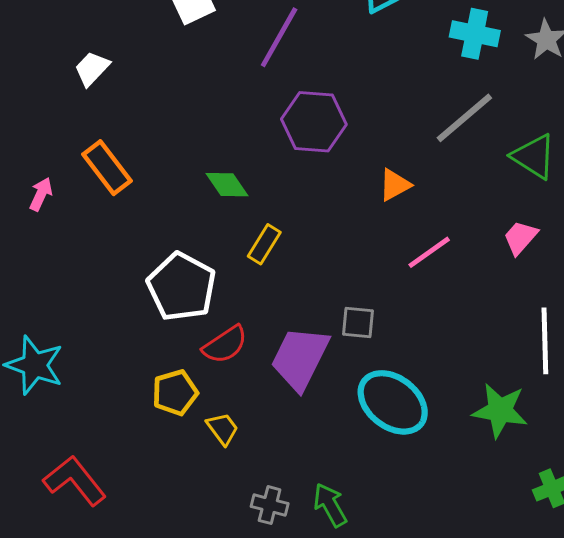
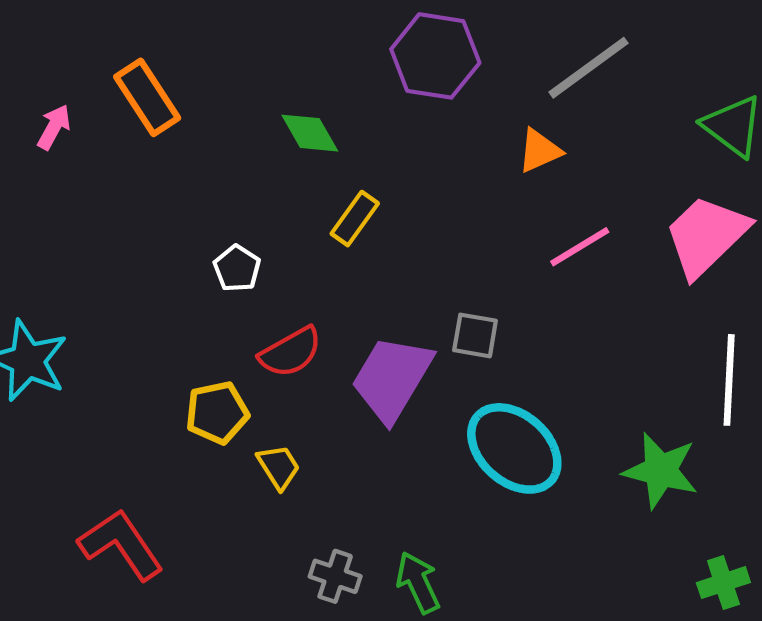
gray line: (464, 118) -> (588, 68), moved
pink trapezoid: (520, 238) -> (706, 236), size x1.8
white pentagon: (182, 287) -> (237, 268), size x0.5
red L-shape: (75, 481) -> (121, 545), moved

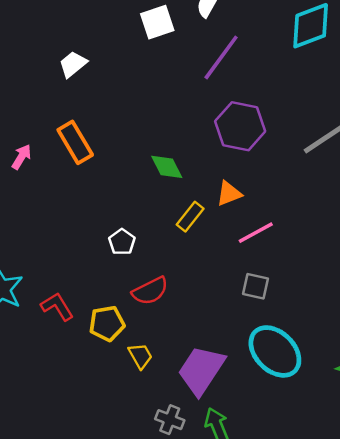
orange triangle: (540, 151) -> (229, 193), moved
pink line: (580, 247) -> (256, 233), moved
purple trapezoid: (392, 378) -> (201, 370), moved
red L-shape: (121, 545) -> (57, 307), moved, size x0.7

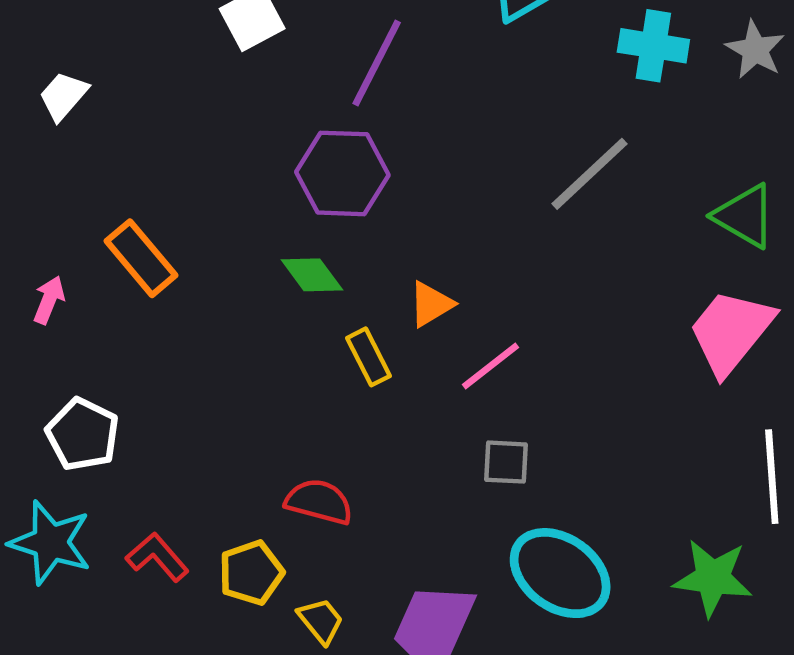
white trapezoid: (73, 64) -> (63, 96), moved
purple hexagon: (240, 126) -> (342, 173), moved
yellow rectangle: (190, 217) -> (368, 357), turned -56
white pentagon: (122, 242) -> (83, 434), moved, size x1.5
red semicircle: (150, 291) -> (319, 502), turned -129

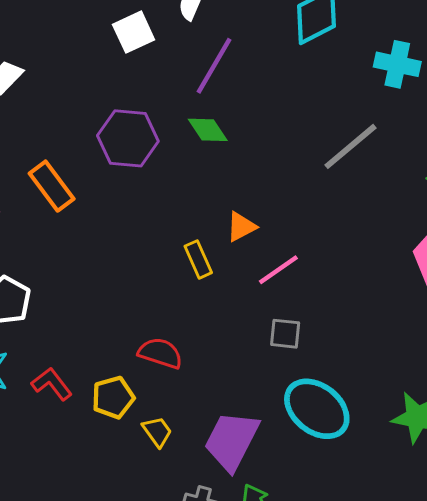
purple hexagon: (342, 173) -> (128, 138), moved
green diamond: (312, 275) -> (208, 130), moved

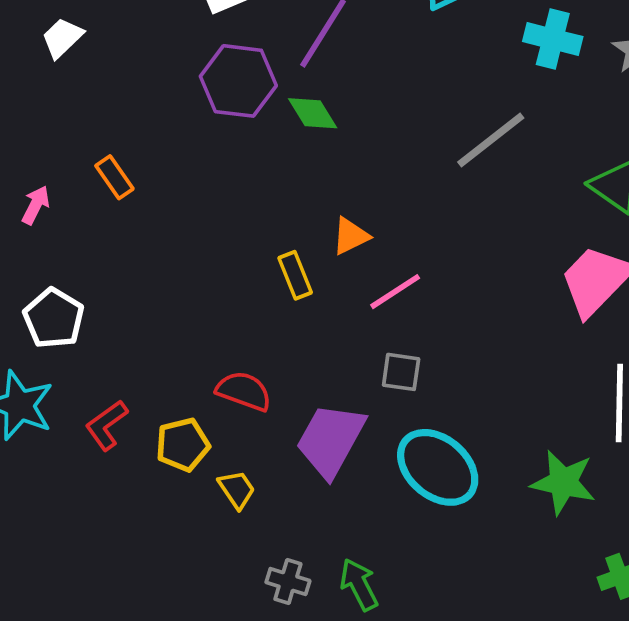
purple hexagon: (128, 138) -> (238, 81), moved
orange rectangle: (52, 186) -> (114, 177), size x0.7
red L-shape: (52, 384) -> (106, 425), turned -90
purple trapezoid: (232, 441) -> (331, 440), moved

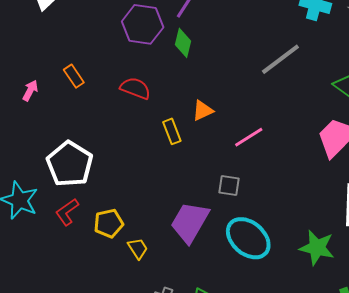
green diamond: (313, 113) -> (183, 43), turned 44
pink line: (395, 292) -> (249, 137), moved
white pentagon: (54, 318) -> (70, 164), moved, size x1.4
red semicircle: (244, 391) -> (135, 88), moved

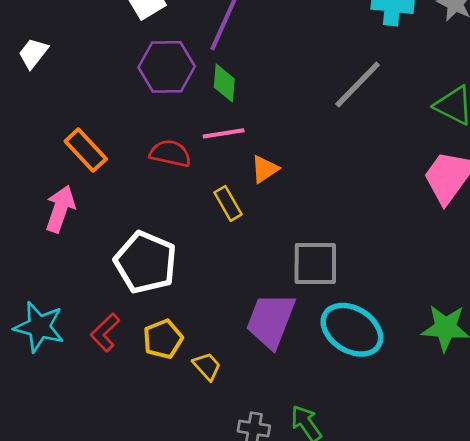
orange rectangle: (74, 76) -> (86, 150), size x1.4
pink arrow: (30, 91) -> (60, 209), moved, size x1.6
pink line: (249, 137) -> (224, 133), moved, turned 32
white pentagon: (70, 164) -> (145, 262), moved
gray square: (229, 186) -> (315, 264), size x1.6

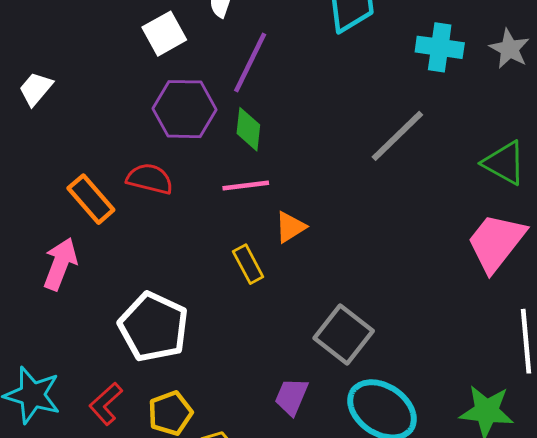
red semicircle: (170, 153) -> (150, 179), moved
gray square: (315, 264) -> (344, 334), turned 36
purple trapezoid: (271, 321) -> (291, 397), size x0.6

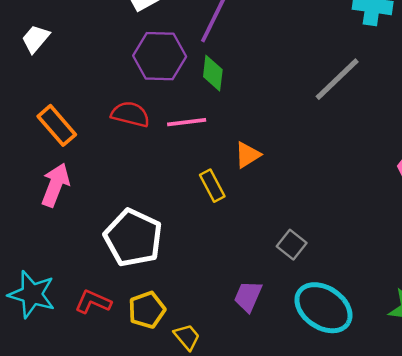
pink line: (246, 186) -> (187, 122), moved
orange rectangle: (91, 199) -> (57, 125), moved
gray square: (344, 334) -> (292, 245), size x0.6
red L-shape: (106, 404) -> (93, 302), turned 66

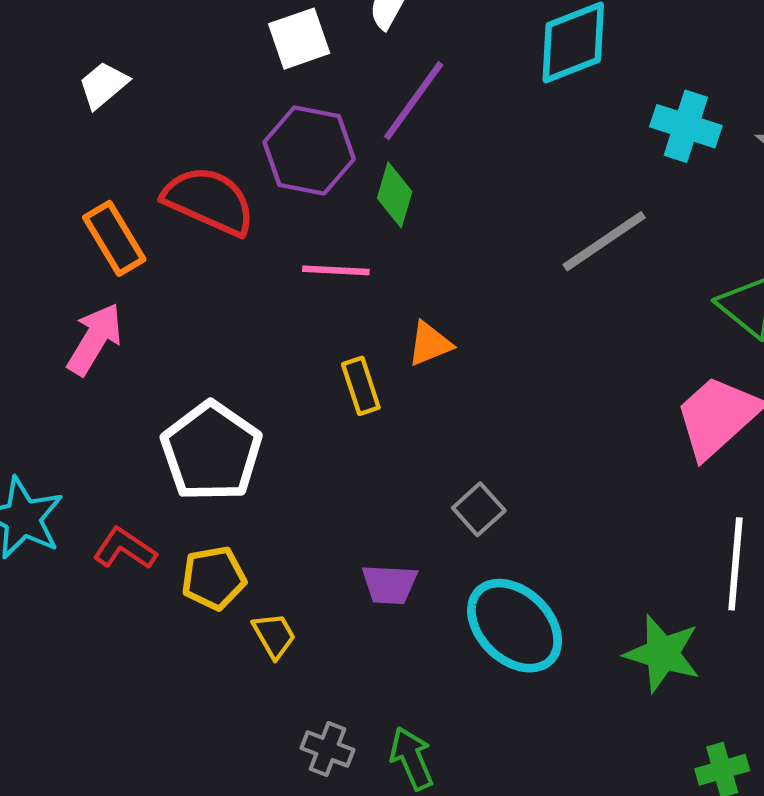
red semicircle: (130, 114) -> (209, 201), moved, size x1.4
purple trapezoid: (248, 296) -> (390, 584), turned -120

